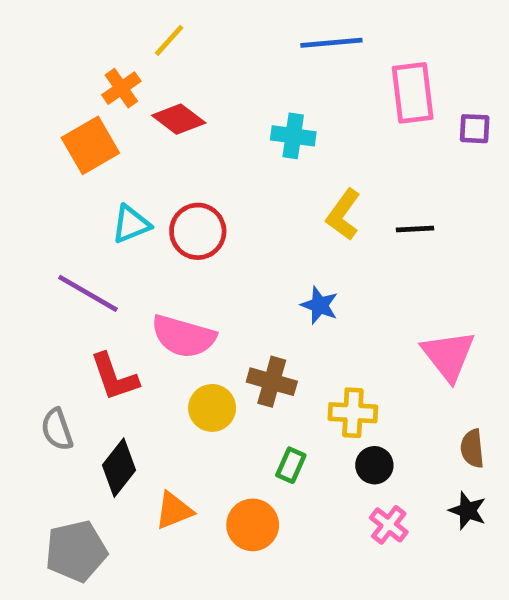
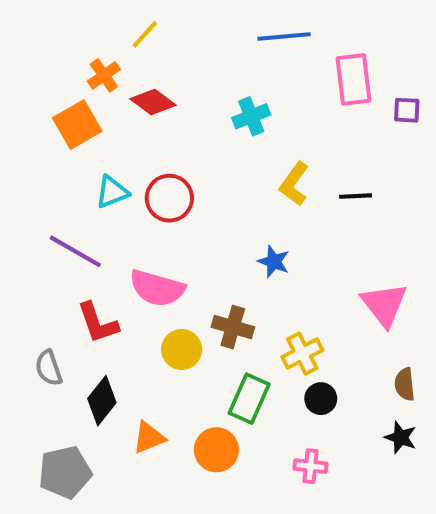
cyan cross: (293, 136) -> (251, 116), turned -30
yellow cross: (353, 413) -> (302, 354), turned -30
green rectangle: (291, 465) -> (249, 399), size x1.6
pink cross: (389, 525) -> (311, 466), moved, turned -32

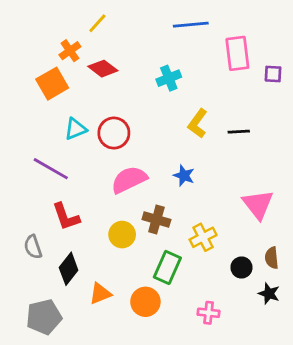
pink semicircle: (157, 288) -> (129, 180), moved, turned 138
black circle: (321, 399) -> (241, 267), moved

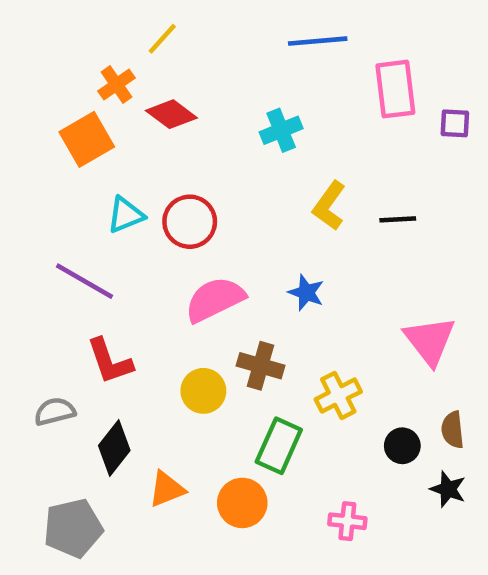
gray semicircle: (33, 247) -> (55, 411), turned 95

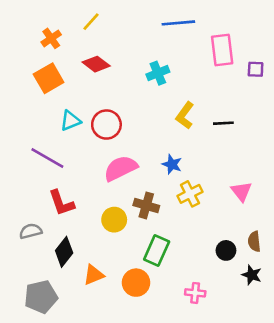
orange cross: (116, 85) -> (51, 38), moved
pink triangle: (430, 341) -> (241, 191), size x0.7
yellow cross: (338, 395) -> (190, 194), moved

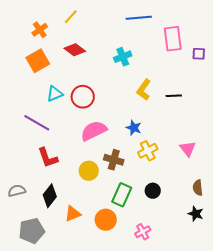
gray semicircle: (31, 231) -> (17, 191), moved
black circle: (226, 250) -> (153, 191), moved
pink cross: (195, 293) -> (143, 232), moved, turned -35

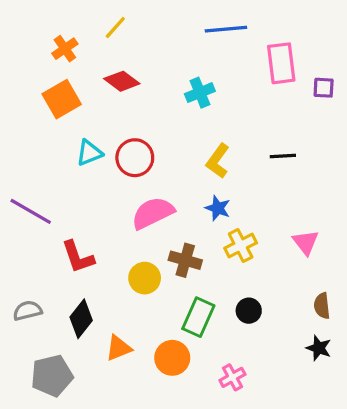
yellow L-shape: (144, 90) -> (218, 161), moved
purple line: (37, 123) -> (31, 211), moved

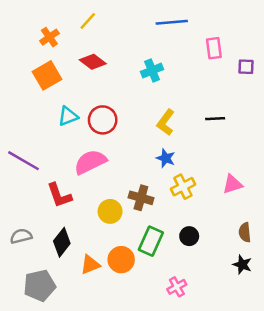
pink rectangle: (281, 63) -> (214, 48), size x0.7
pink semicircle: (153, 213) -> (90, 162), moved
pink triangle: (306, 242) -> (232, 184), turned 50
orange circle: (172, 358) -> (121, 260), moved

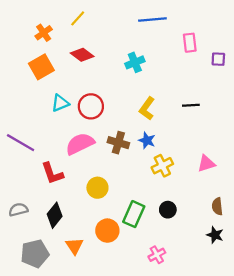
brown cross: (141, 198) -> (118, 143), moved
orange triangle: (90, 265) -> (74, 246), moved, turned -42

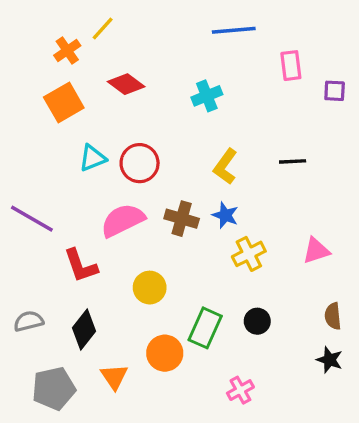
yellow line: (78, 18) -> (103, 29), moved

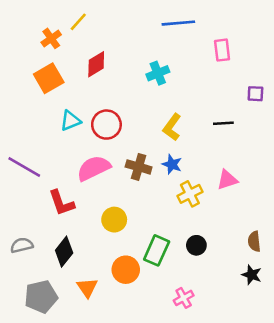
red diamond: (126, 84) -> (96, 64), turned -68
purple square: (335, 91) -> (255, 94), moved
pink triangle: (316, 251) -> (227, 180), moved

